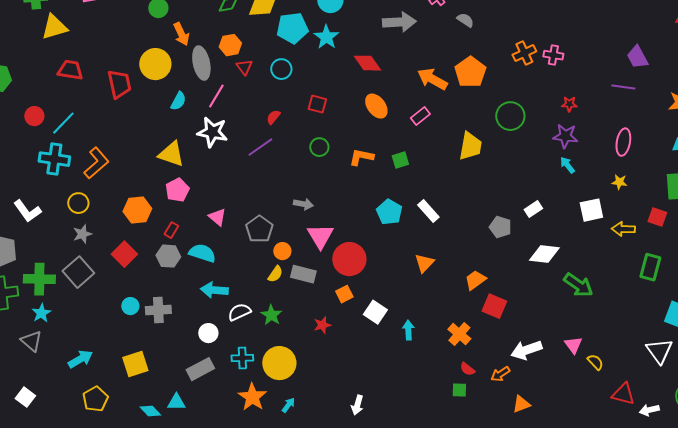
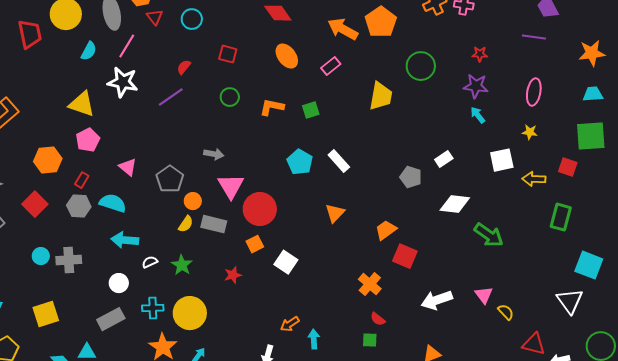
white semicircle: (239, 312) -> (150, 262), size x0.7
cyan arrow: (408, 330) -> (314, 339), moved
orange arrow: (500, 374) -> (290, 324), moved

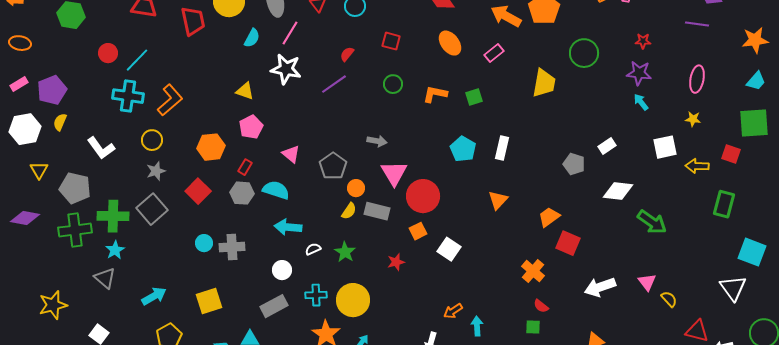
cyan trapezoid: (593, 94) -> (756, 81), turned 135
yellow triangle: (82, 104) -> (245, 91), size x0.7
white rectangle: (339, 161) -> (502, 148), turned 55

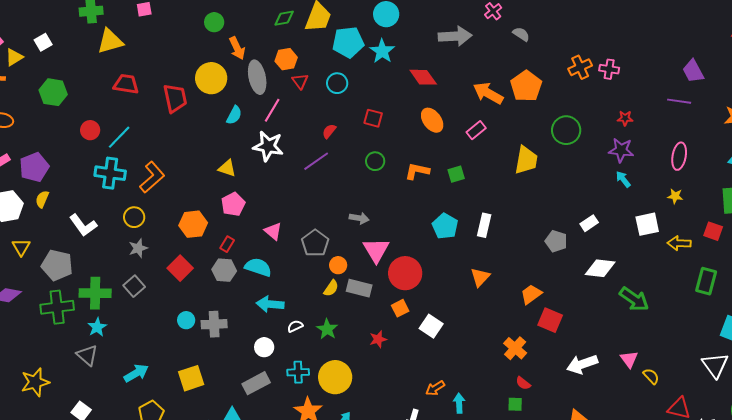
gray square: (152, 209) -> (134, 286), size x0.7

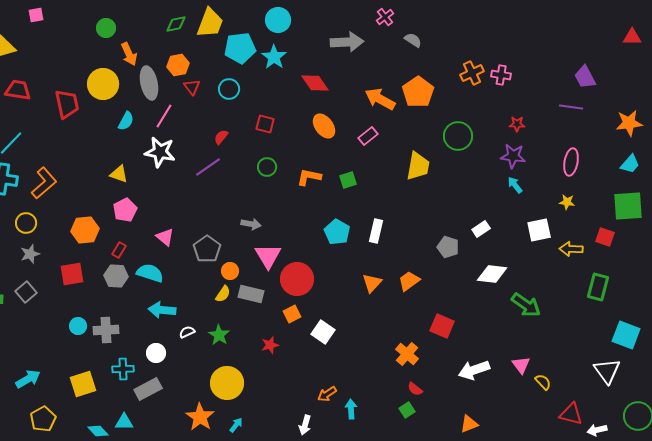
red square: (180, 268) -> (72, 274), turned 35
orange trapezoid: (531, 294) -> (409, 281), moved
cyan cross: (298, 372) -> (123, 369), moved
green square: (515, 404) -> (407, 410), turned -35

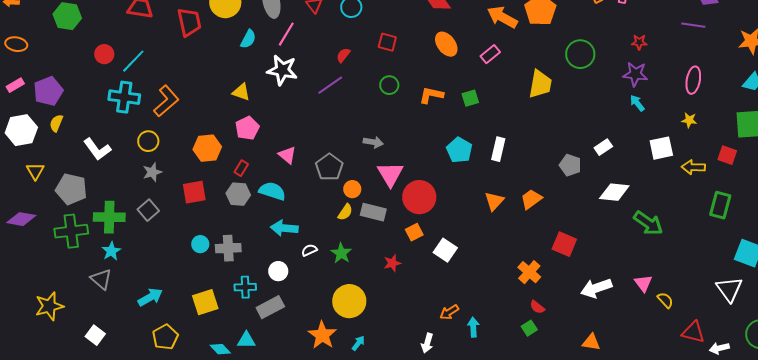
orange triangle: (469, 424) -> (591, 342), turned 30

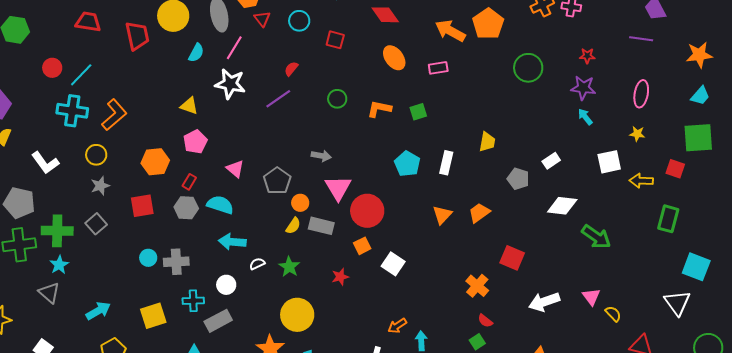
red square: (387, 42) -> (335, 40), moved
pink rectangle: (490, 54) -> (438, 68), turned 30
yellow trapezoid: (540, 84) -> (487, 142), moved, size x0.7

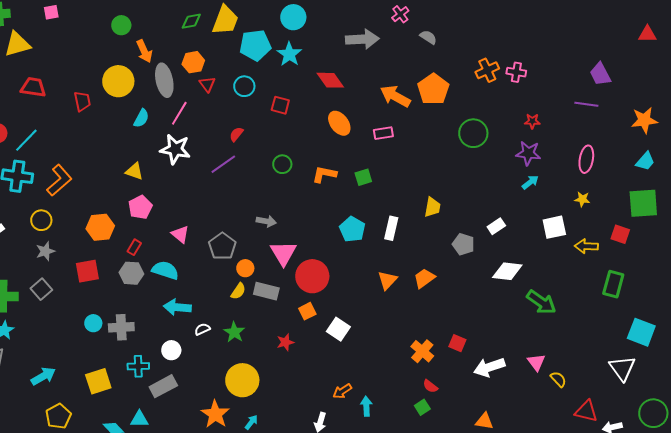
red trapezoid: (137, 36) -> (82, 101), size x0.7
cyan arrow: (585, 117) -> (530, 182), turned 90
red square: (512, 258) -> (457, 343), moved, size x0.7

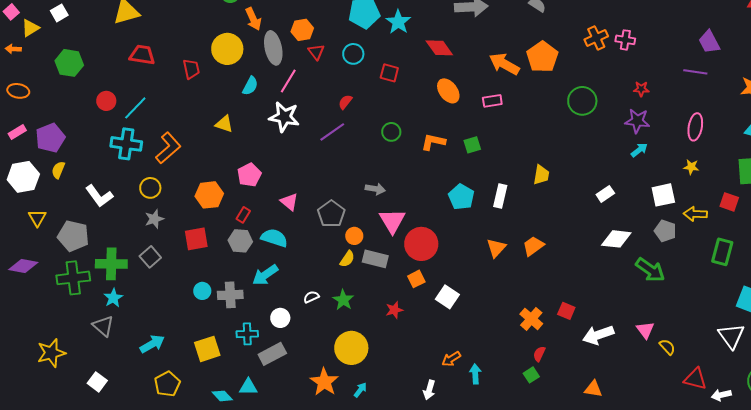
yellow triangle: (134, 171) -> (224, 124), moved
gray pentagon: (463, 244) -> (665, 231), moved
cyan arrow: (177, 307) -> (265, 275), moved, turned -40
red semicircle: (430, 386) -> (539, 354), turned 77

